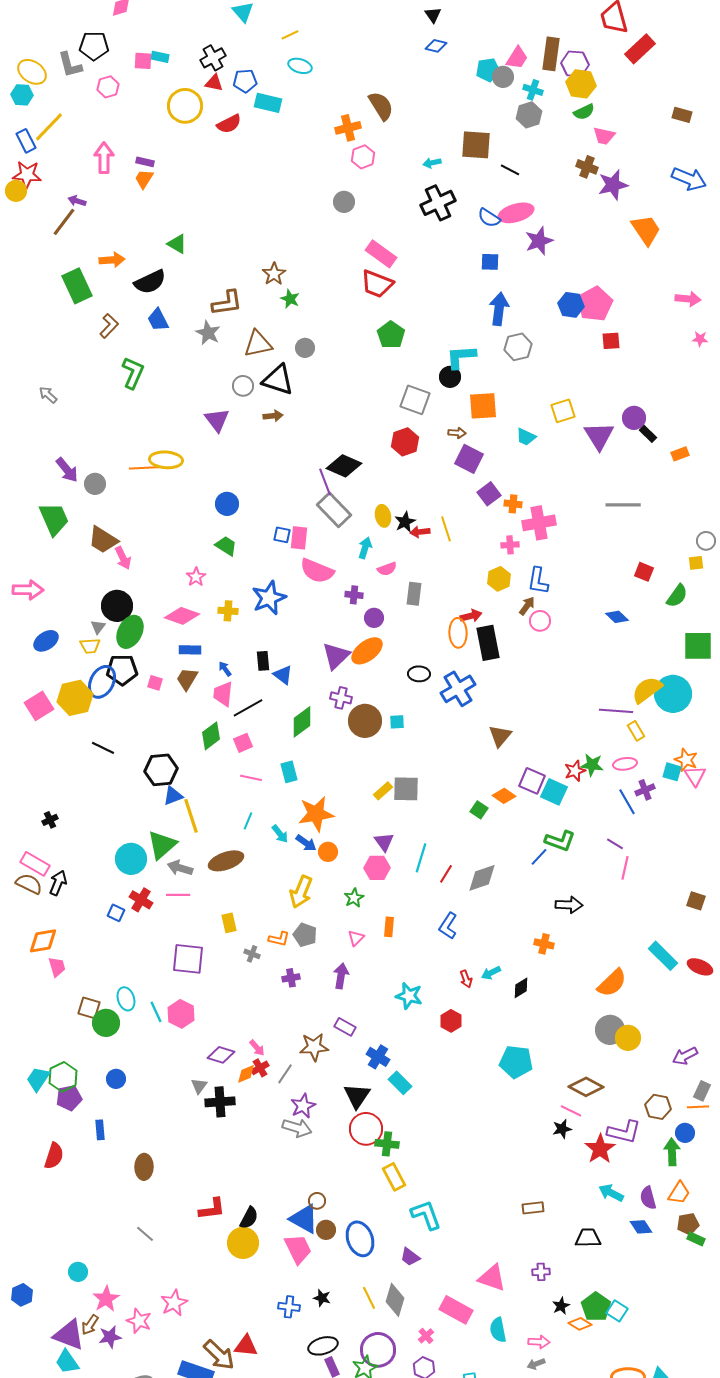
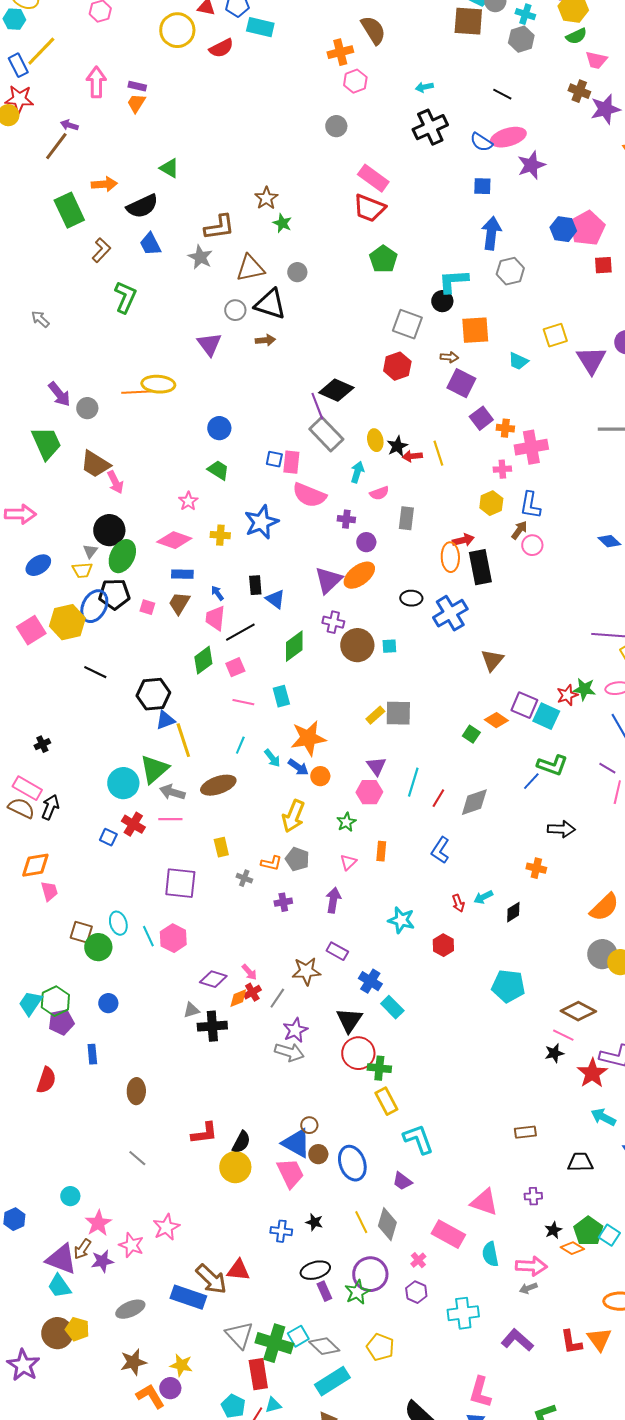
brown square: (476, 145) -> (468, 21), moved
gray triangle: (199, 1086) -> (191, 1010), turned 36
pink arrow: (539, 1342) -> (531, 1266), size x1.4

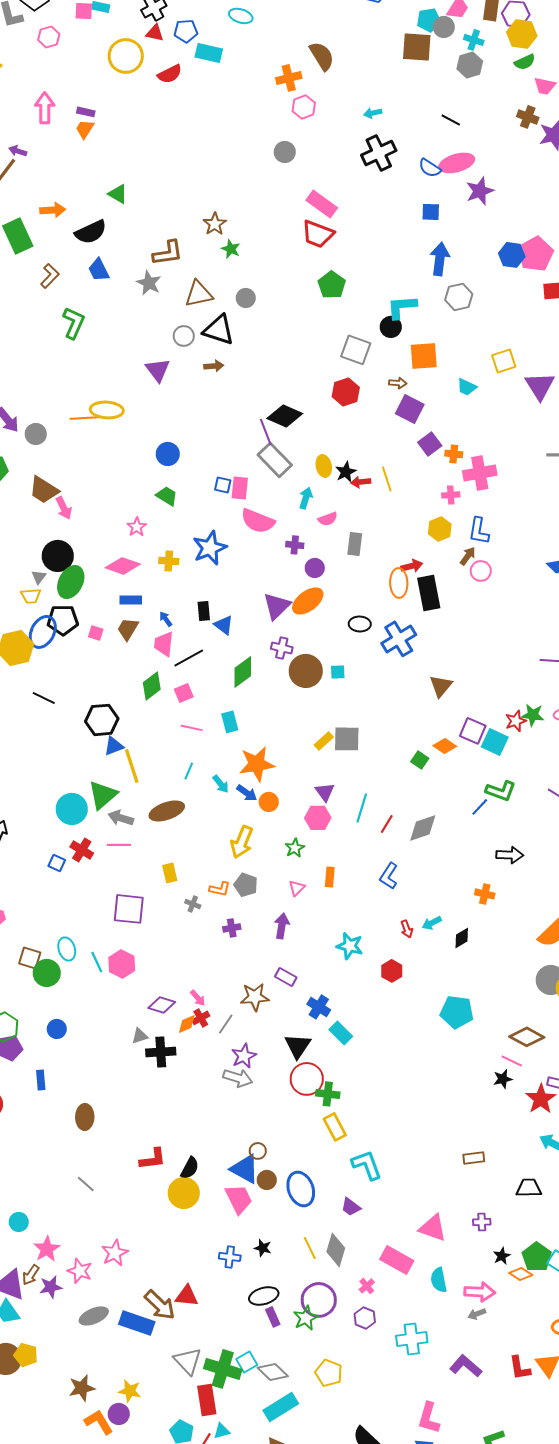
gray ellipse: (130, 1309) -> (94, 1316), moved

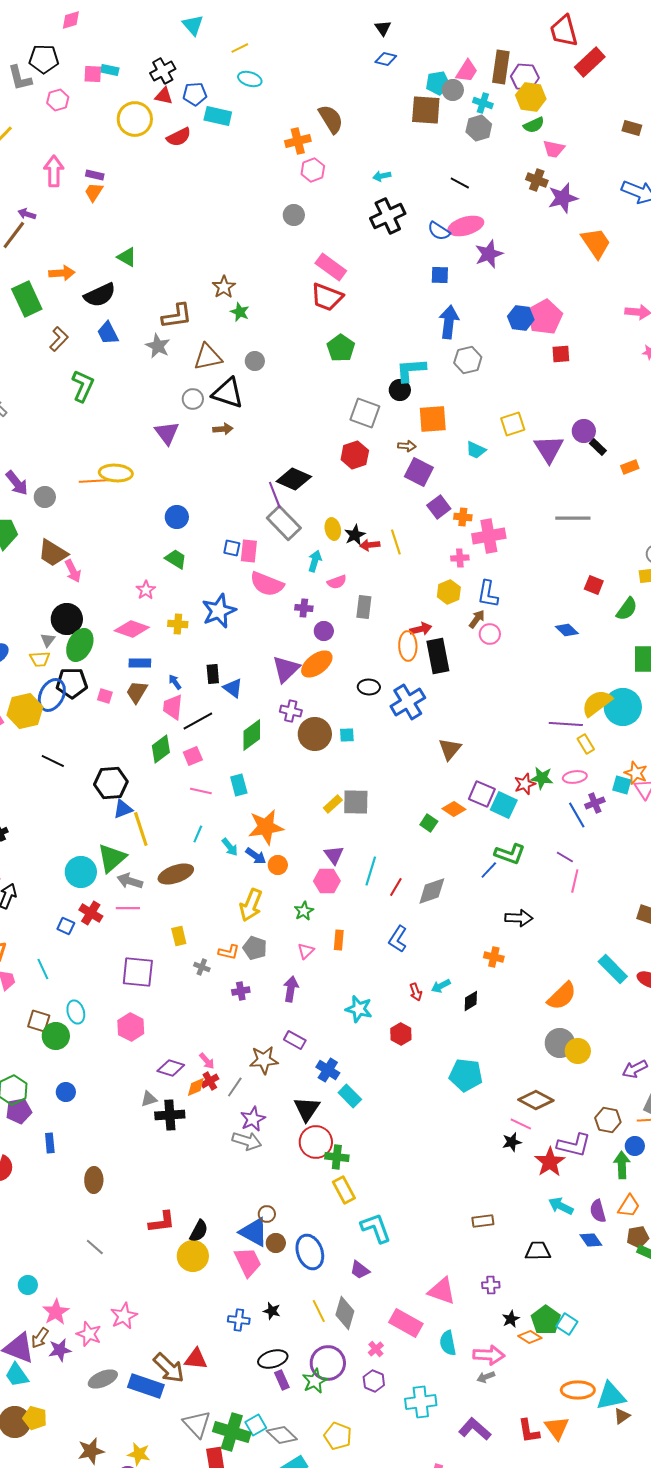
cyan line: (97, 962) -> (43, 969), moved

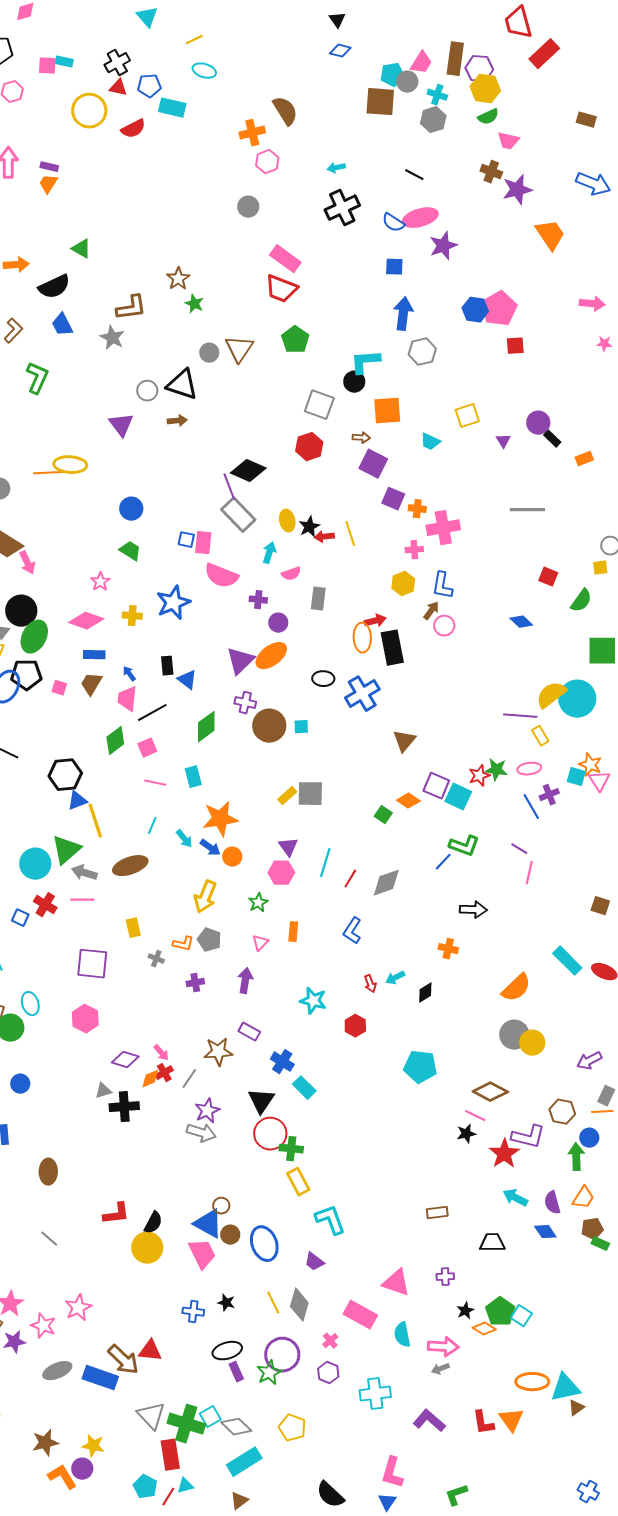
brown triangle: (208, 357) -> (239, 349), moved, turned -44
purple triangle: (549, 449) -> (503, 441), size x0.5
purple square: (439, 507) -> (393, 499), turned -30

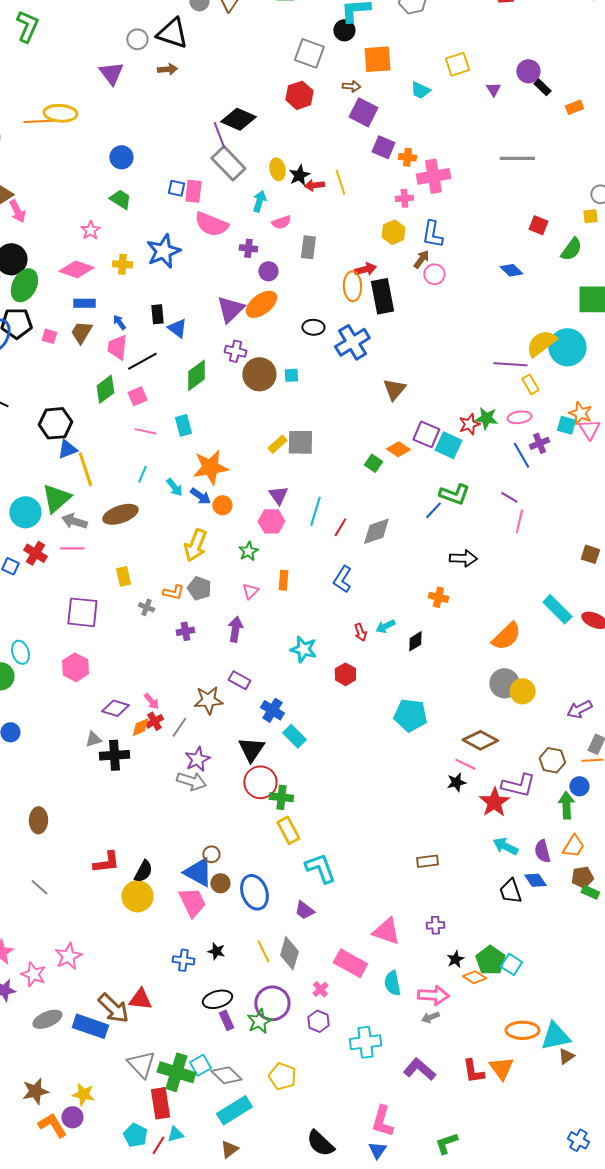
black trapezoid: (492, 1243) -> (510, 891), moved, turned -108

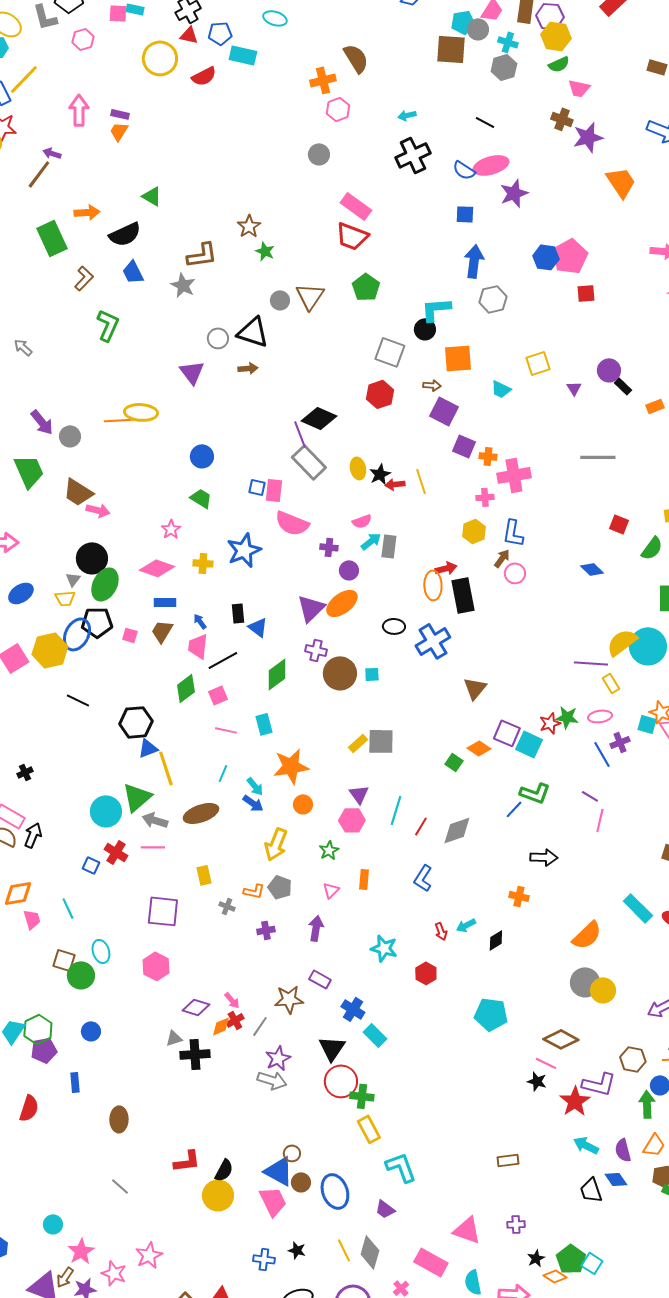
cyan arrow: (259, 201) -> (371, 541), moved, turned 35
pink arrow: (17, 211) -> (98, 510), turned -50
blue arrow: (200, 496) -> (253, 803), moved
black star: (456, 782) -> (537, 1081), turned 30

